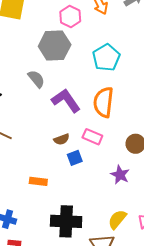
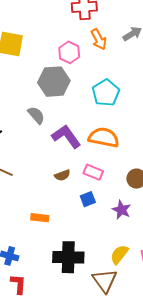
orange semicircle: (103, 102) -> (104, 137), turned 96
blue square: (75, 158) -> (88, 199), moved

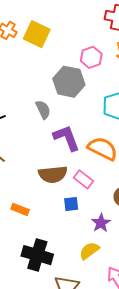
brown semicircle: (62, 175) -> (53, 174), size x1.8
yellow semicircle: (119, 254) -> (89, 251), moved

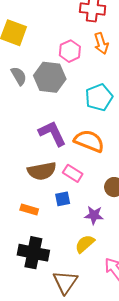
gray semicircle: (43, 110) -> (19, 76), moved
orange rectangle: (20, 209) -> (29, 209), moved
purple star: (101, 223) -> (94, 215), turned -30

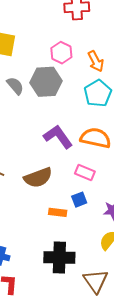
orange arrow: (101, 43) -> (96, 61), moved
brown semicircle: (42, 171) -> (38, 178), moved
orange rectangle: (29, 209) -> (58, 212), moved

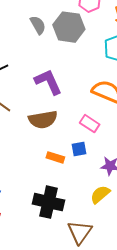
purple L-shape: (58, 137) -> (48, 82), moved

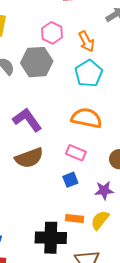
orange rectangle: (55, 157) -> (74, 218), moved

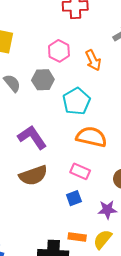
gray hexagon: (37, 62) -> (43, 80), size x0.7
cyan pentagon: (89, 73) -> (76, 101), moved

